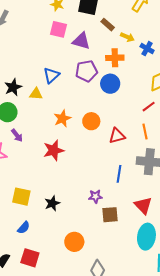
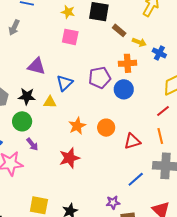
purple triangle: (81, 41) -> (36, 66), moved
black star: (13, 87) -> (27, 96), turned 30
blue line: (119, 174) -> (136, 179), turned 42

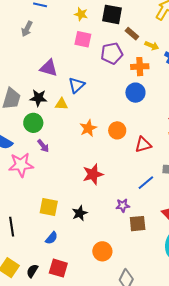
purple pentagon: (100, 78) -> (112, 53), moved
red star: (69, 158) -> (93, 174), moved

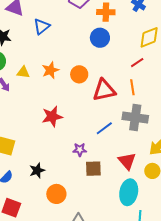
yellow triangle: (61, 104) -> (23, 72), moved
red triangle: (143, 145) -> (104, 90), size x1.4
black star: (80, 213) -> (37, 170), moved

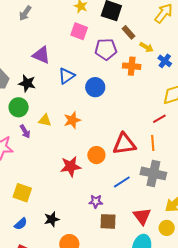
blue circle: (100, 38) -> (95, 87), moved
orange circle: (79, 74) -> (96, 155), moved

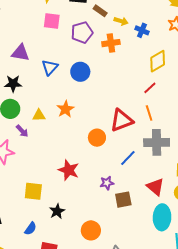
red star: (71, 166) -> (69, 170), moved, turned -30
black star: (52, 219) -> (57, 211), moved
blue semicircle: (21, 224) -> (30, 229), moved

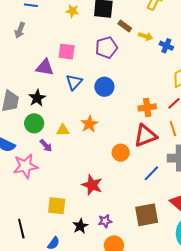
pink square: (52, 21) -> (67, 52), moved
orange cross: (111, 43) -> (147, 107), moved
black star: (13, 84) -> (37, 98), turned -30
purple star: (107, 183) -> (105, 221), moved
brown square: (123, 200) -> (147, 215), size x1.4

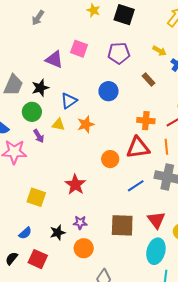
brown rectangle: (125, 26) -> (148, 80), moved
blue triangle: (74, 82) -> (69, 101), moved
black star: (80, 226) -> (58, 233), moved

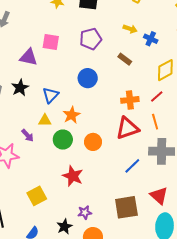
green circle: (32, 112) -> (63, 140), moved
orange circle: (110, 159) -> (93, 142), moved
yellow square: (36, 197) -> (37, 196), turned -36

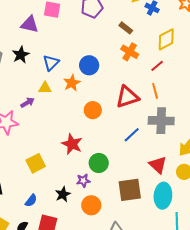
blue circle: (88, 78) -> (89, 65), moved
orange cross: (130, 100) -> (130, 52), moved, turned 36
purple arrow: (28, 135) -> (27, 103), turned -80
green circle: (63, 140) -> (99, 163), moved
brown square: (126, 207) -> (130, 190), moved

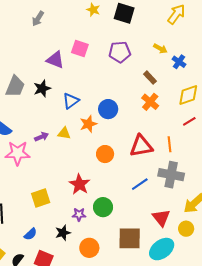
red line: (157, 66) -> (189, 121), moved
yellow triangle: (45, 88) -> (64, 133), moved
purple star: (83, 181) -> (79, 214), moved
cyan ellipse: (163, 196) -> (162, 249), turned 40

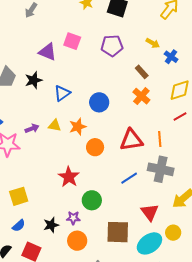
orange star: (88, 124) -> (78, 127), moved
yellow square: (41, 198) -> (19, 196), moved
purple star: (79, 214) -> (73, 218), moved
yellow circle: (186, 229) -> (173, 233), moved

